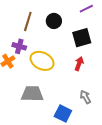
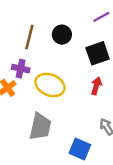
gray trapezoid: (32, 94) -> (40, 127), turned 105

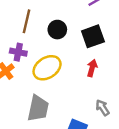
black circle: (62, 35) -> (57, 30), moved
yellow ellipse: (50, 85) -> (47, 68), turned -56

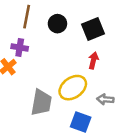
yellow ellipse: (47, 68) -> (73, 88), moved
gray arrow: (103, 108) -> (105, 99), turned -49

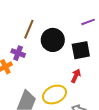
black circle: (57, 24) -> (53, 40), size x1.5

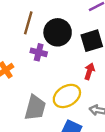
purple cross: (18, 53) -> (39, 52), moved

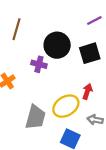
brown line: (28, 23) -> (17, 29), moved
red arrow: (89, 71) -> (87, 91), moved

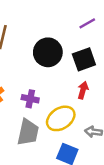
purple cross: (39, 64) -> (30, 99), moved
red arrow: (87, 91) -> (83, 90), moved

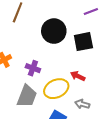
red arrow: (83, 90) -> (78, 76), moved, turned -88

